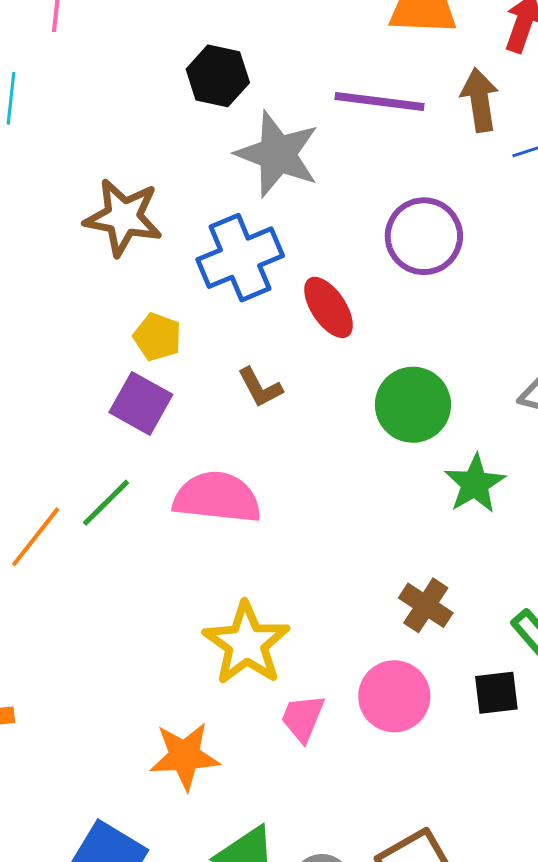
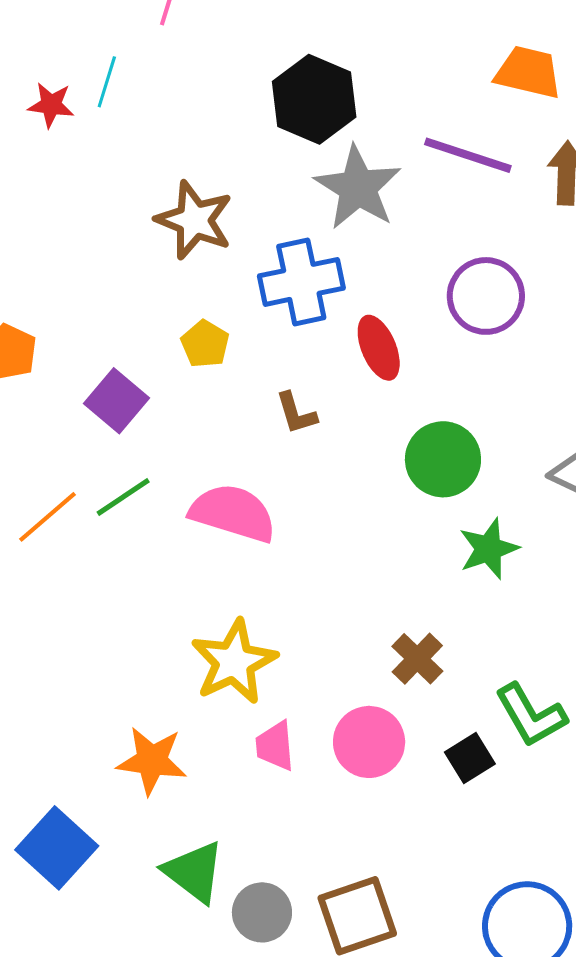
black hexagon: (218, 76) -> (314, 99), size x1.4
purple square: (141, 403) -> (116, 401), moved
black square: (496, 693) -> (470, 758), turned -36
pink trapezoid: (303, 718) -> (275, 746), turned -38

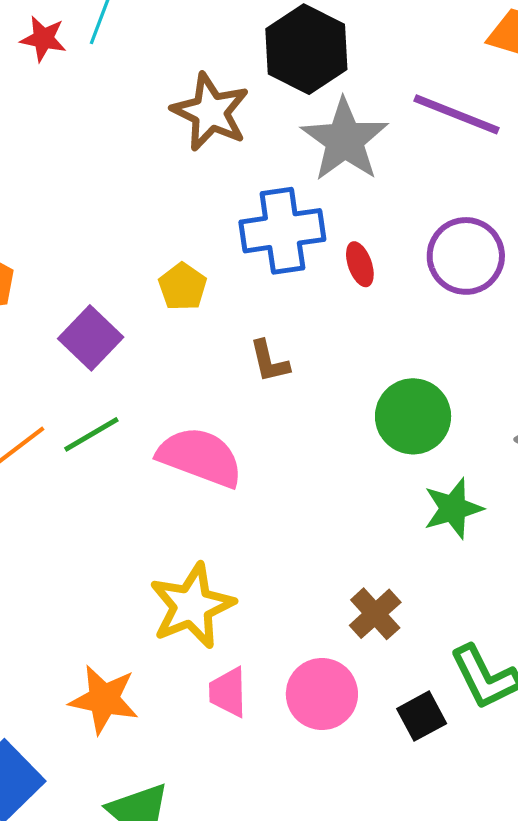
brown star: (194, 220) -> (210, 112), moved
red ellipse: (379, 348) -> (360, 264), moved, size x0.7

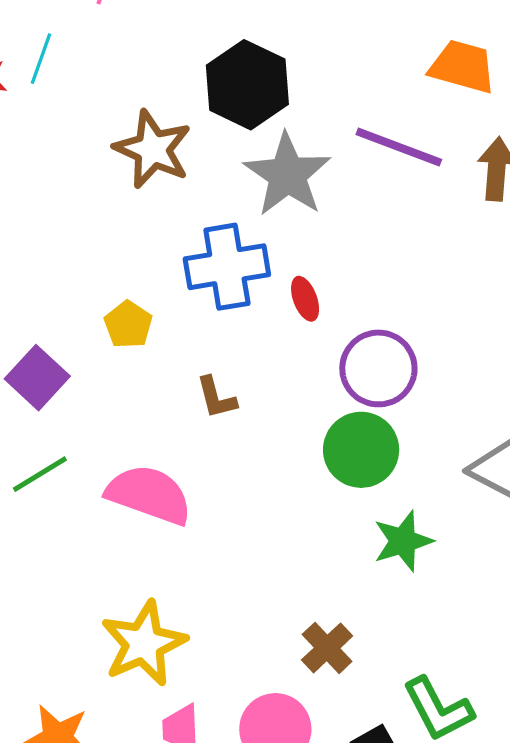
purple circle: (466, 256) -> (378, 368), moved

